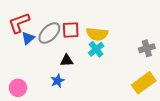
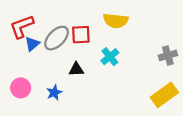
yellow semicircle: (97, 34) -> (116, 21), moved
blue star: (58, 81) -> (54, 93), moved
pink circle: (18, 88) -> (21, 88), moved

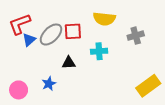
gray cross: (168, 55) -> (136, 36), moved
cyan cross: (110, 57) -> (99, 51), turned 35
pink circle: (21, 88) -> (19, 90), moved

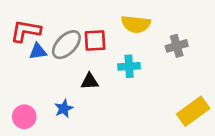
red L-shape: (20, 24) -> (26, 31), turned 30
blue triangle: (29, 40) -> (38, 51), turned 32

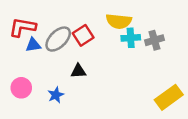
red square: (95, 40) -> (83, 35), turned -30
cyan cross: (129, 66) -> (131, 38), moved
pink circle: (24, 117) -> (21, 88), moved

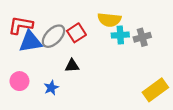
blue triangle: (33, 45) -> (30, 42), size x1.6

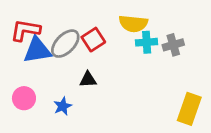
yellow rectangle: (155, 90) -> (189, 109), turned -35

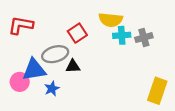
gray ellipse: (65, 44) -> (55, 54), moved, turned 30
blue triangle: (37, 50) -> (34, 70), moved

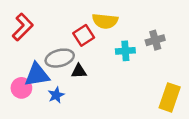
yellow semicircle: (111, 20) -> (105, 21), moved
red L-shape: (21, 25) -> (23, 27), turned 125
cyan cross: (122, 35) -> (125, 51), moved

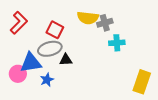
red square: (84, 35) -> (55, 30), moved, turned -30
gray cross: (155, 40) -> (105, 23), moved
cyan cross: (125, 51) -> (117, 43), moved

